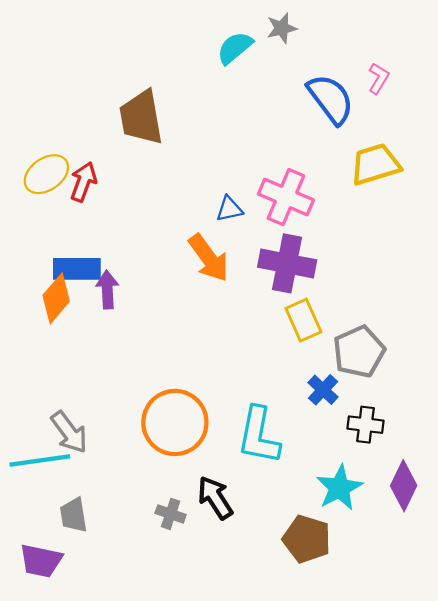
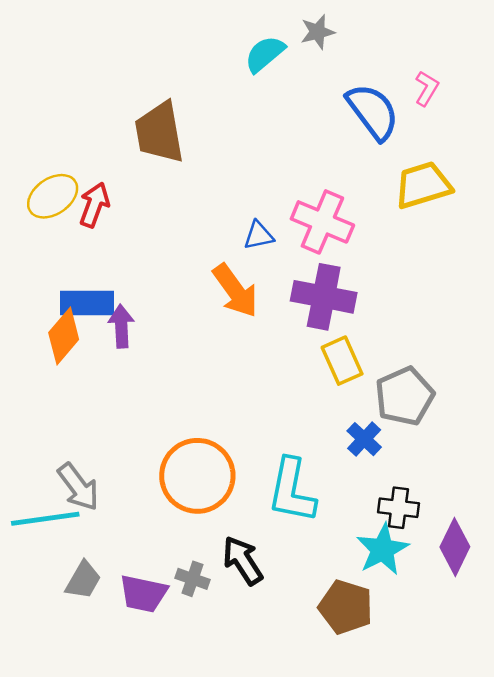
black cross: (365, 425) -> (398, 508), moved
gray trapezoid: (74, 515) -> (83, 580), turned -141
purple trapezoid: (41, 561) -> (143, 594), moved

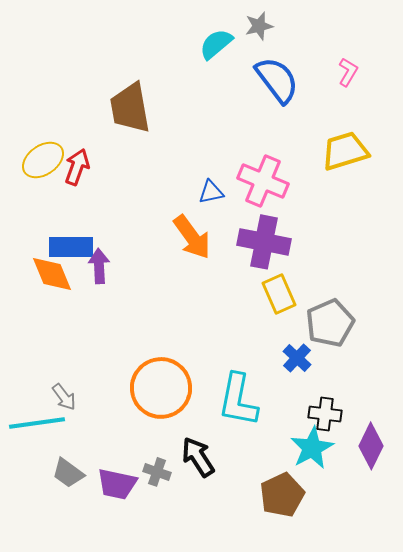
blue semicircle: (373, 112) -> (277, 80), moved
orange diamond: (64, 336) -> (52, 274), turned -63
gray arrow: (78, 487) -> (64, 397), size x0.7
gray trapezoid: (83, 580) -> (68, 473), turned 96
brown pentagon: (346, 607) -> (282, 495), turned 30

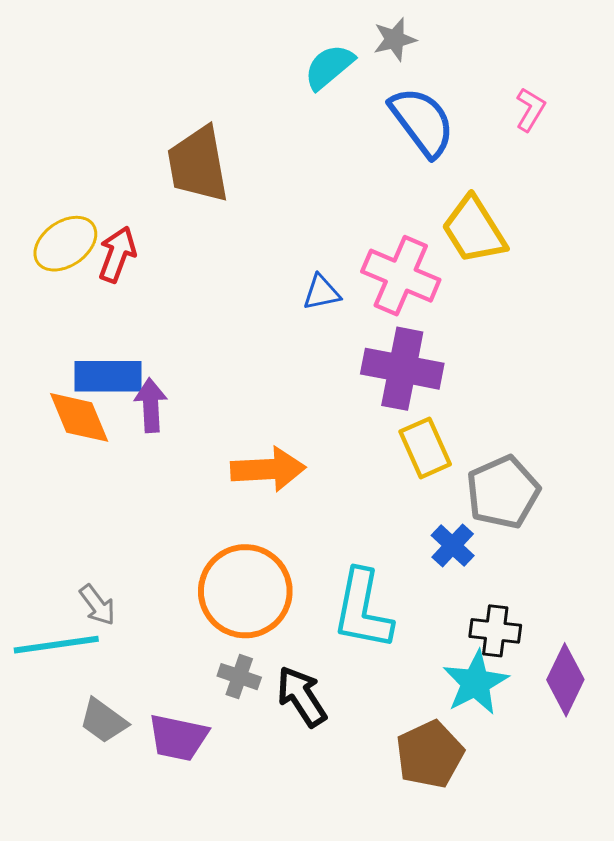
yellow trapezoid: (345, 151) -> (474, 230), moved, turned -105
orange arrow: (192, 237) -> (268, 469), moved, turned -57
gray cross: (157, 472) -> (239, 677), moved

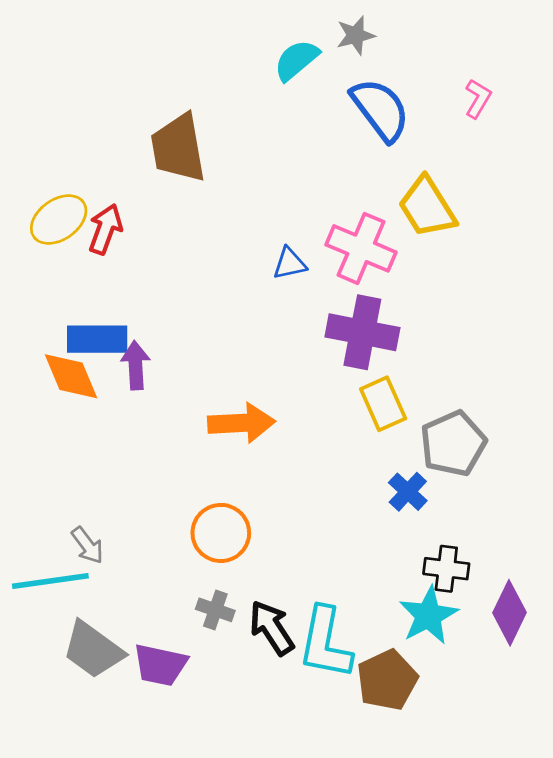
orange circle: (245, 591) -> (221, 533), size x0.7
cyan L-shape: (363, 610) -> (325, 643), moved
gray trapezoid: (103, 721) -> (93, 650), size x1.4

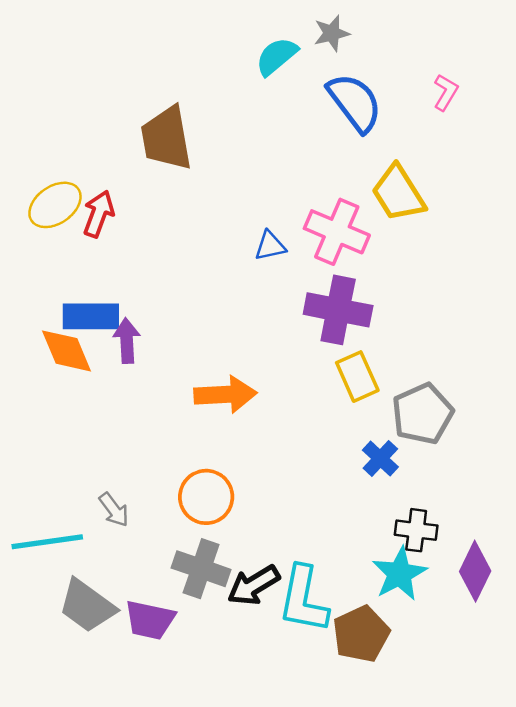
gray arrow: (87, 545) -> (114, 510), moved
gray cross: (215, 610) -> (201, 569), size x1.6
black arrow: (272, 628) -> (254, 585), turned -88

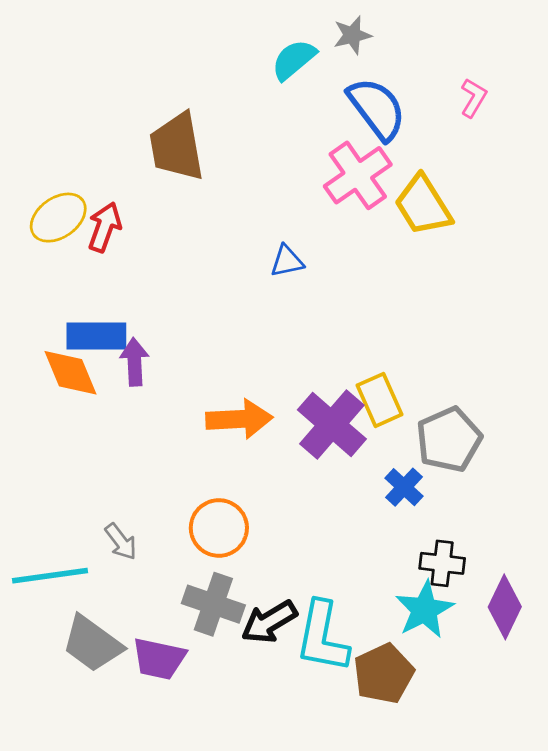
pink cross: (337, 232) -> (358, 175), moved, turned 32
purple cross: (338, 310) -> (332, 424), moved, turned 30

